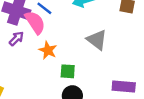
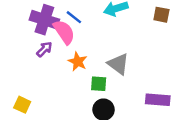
gray triangle: (97, 40) -> (118, 64), moved

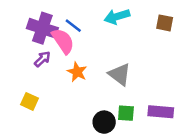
green square: (99, 84) -> (126, 113), moved
yellow square: (22, 105) -> (30, 101), moved

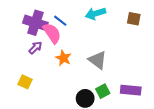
green square: (126, 113) -> (103, 91), turned -32

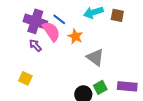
brown square: (134, 19) -> (117, 15), moved
purple arrow: (35, 48) -> (35, 45), turned -88
orange star: (63, 58) -> (75, 36), moved

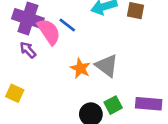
blue line: (59, 19) -> (67, 25), moved
orange star: (75, 36) -> (80, 68), moved

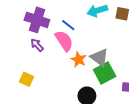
pink semicircle: (49, 32) -> (64, 41), moved
green square: (113, 105) -> (105, 73), moved, size x1.5

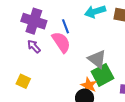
blue line: (68, 25) -> (65, 26), turned 32
orange star: (79, 59) -> (89, 85), moved

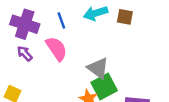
blue line: (65, 26) -> (61, 21), moved

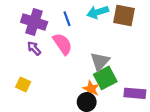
brown square: (125, 17) -> (124, 15), size x1.5
gray triangle: (98, 68) -> (100, 61), turned 35

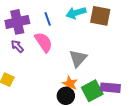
purple cross: (34, 22) -> (17, 22), turned -30
green square: (105, 78) -> (92, 91), moved

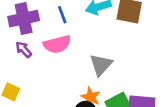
pink semicircle: (44, 42) -> (57, 44), turned 110

